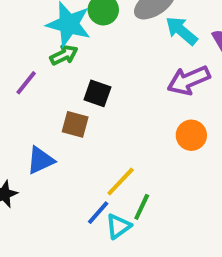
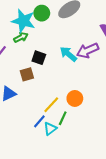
cyan arrow: (181, 31) -> (68, 54), moved
brown square: (75, 124) -> (27, 74), turned -32
orange circle: (191, 135) -> (75, 98), moved

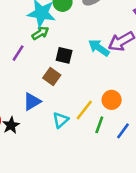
brown square: (27, 74) -> (52, 77), turned -32
blue line: (39, 121) -> (123, 131), moved
cyan triangle: (50, 129) -> (61, 120), moved

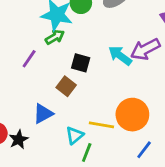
orange circle: (112, 100) -> (132, 115), size x1.5
yellow line: (84, 110) -> (101, 125), turned 60
green line: (99, 125) -> (87, 152), moved

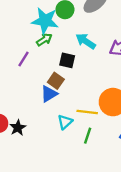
cyan arrow: (120, 56) -> (86, 41), moved
blue triangle: (43, 114) -> (49, 94), moved
green line: (87, 152) -> (88, 136), moved

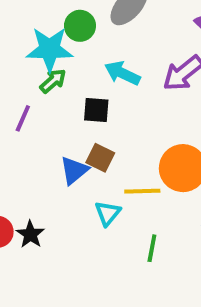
brown square: (56, 81) -> (100, 158), moved
green line: (88, 136) -> (152, 248), moved

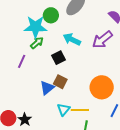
black square: (96, 110) -> (59, 58), turned -32
yellow line: (142, 191) -> (80, 110), moved

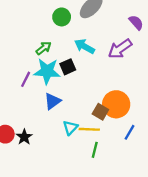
cyan star: (35, 27) -> (47, 71), moved
purple line: (22, 61) -> (26, 79), moved
brown square: (60, 82) -> (100, 112), moved

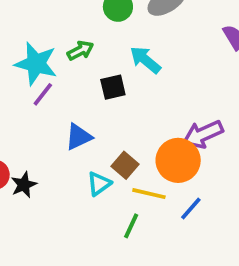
purple arrow: (120, 49) -> (203, 134), moved
cyan star: (47, 71) -> (36, 64), moved
brown square: (100, 112) -> (125, 165), moved
yellow line: (89, 129) -> (149, 194), moved

